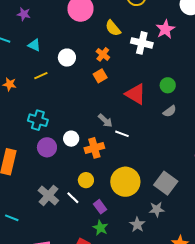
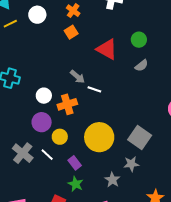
yellow line: (41, 76) -> (10, 24), moved
purple circle: (47, 147) -> (42, 122), moved

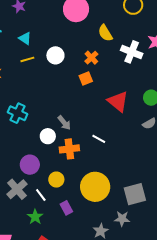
gray arrow: (77, 77) -> (64, 123), moved
purple circle: (42, 122) -> (30, 165), moved
gray square: (140, 137) -> (135, 194), turned 30
green star: (76, 184) -> (35, 217), moved

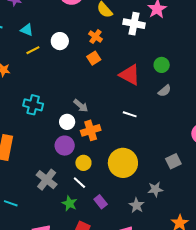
white line: (99, 139) -> (130, 114), moved
purple circle: (30, 165) -> (65, 146), moved
gray square: (135, 194) -> (173, 161), moved, size x0.7
white line: (41, 195) -> (79, 183), moved
purple rectangle: (66, 208) -> (101, 202), moved

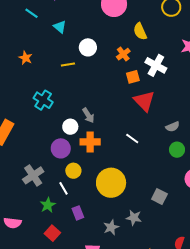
white cross: (134, 24) -> (156, 65), moved
yellow line: (33, 50) -> (68, 65), moved
orange square: (94, 58) -> (133, 77), moved
green circle: (162, 65) -> (177, 150), moved
gray square: (173, 161) -> (159, 196), turned 35

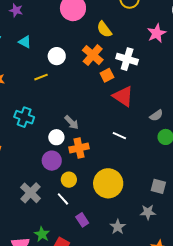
orange cross: (123, 54) -> (93, 55), size x1.5
green star: (48, 205) -> (42, 234), moved
gray star: (134, 218) -> (148, 212), moved

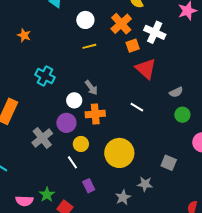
yellow line: (41, 77) -> (89, 46), moved
gray cross: (31, 193) -> (42, 138), moved
gray star: (148, 212) -> (145, 184), moved

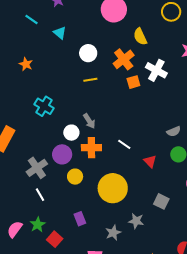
red triangle: (146, 69) -> (150, 161), moved, size x0.6
white line: (137, 107) -> (124, 144), moved
white line: (72, 162) -> (40, 195), moved
pink semicircle: (24, 201) -> (15, 229), turned 120

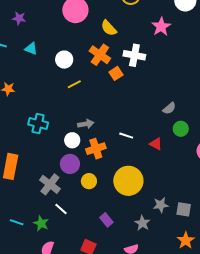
gray arrow: (89, 121) -> (86, 124), turned -49
gray square: (161, 201) -> (184, 209), moved
green star: (38, 225) -> (41, 223), moved

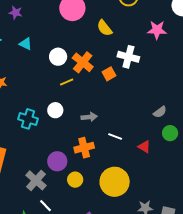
pink star: (161, 27) -> (157, 30), turned 30
orange cross: (100, 55) -> (83, 62), moved
gray arrow: (86, 124) -> (89, 117), moved
white circle: (72, 140) -> (55, 110), moved

